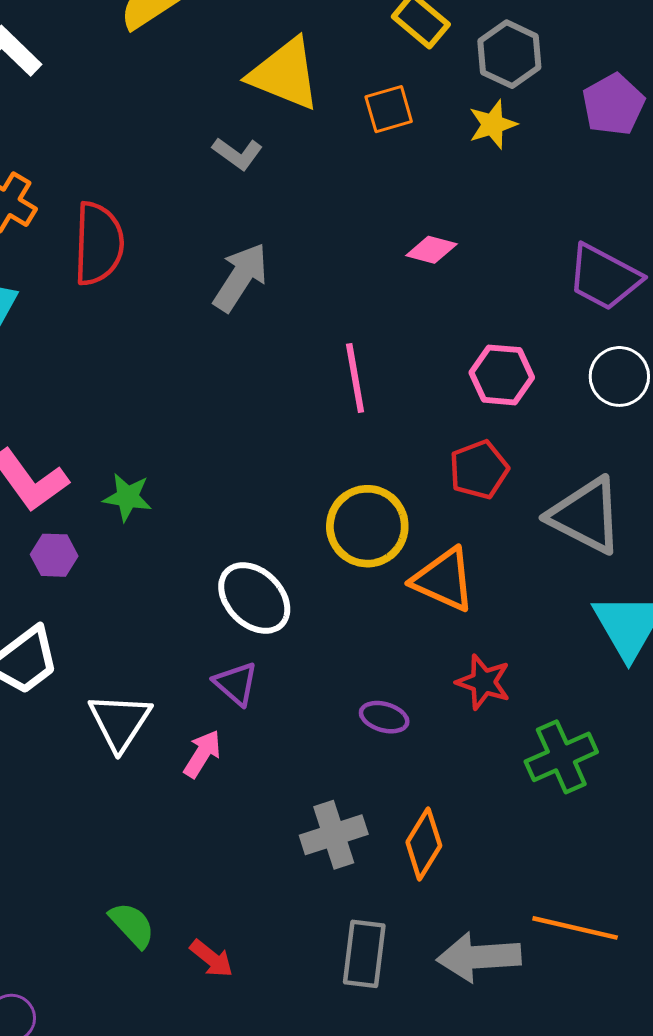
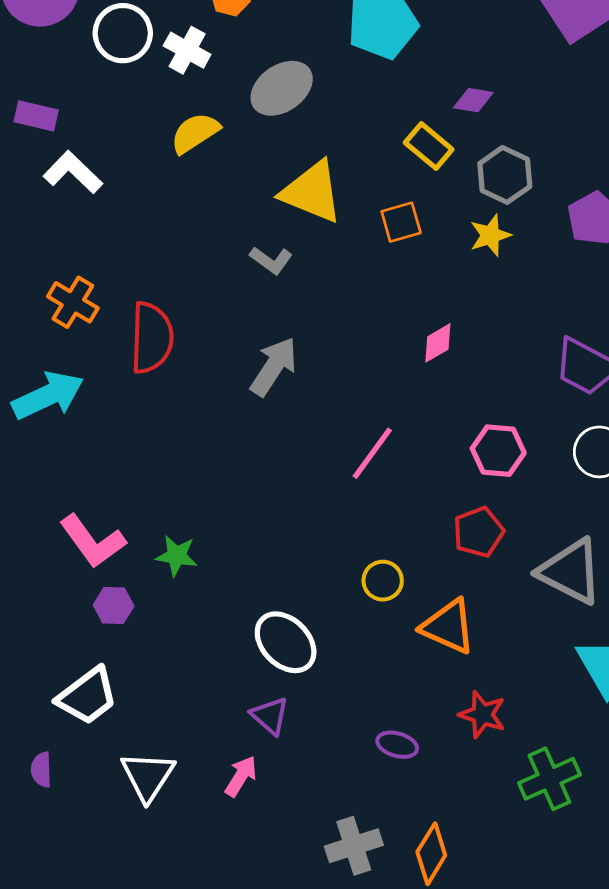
pink diamond: (431, 250) -> (438, 343), turned -45
pink line: (355, 378) -> (372, 453), turned 46
yellow circle: (367, 526) -> (383, 581), size x0.6
white triangle: (120, 722) -> (148, 776), moved

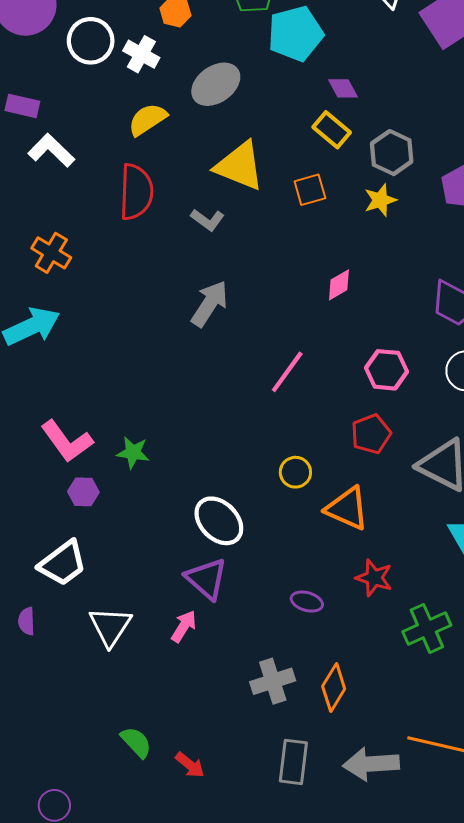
purple diamond: (473, 100) -> (343, 88), moved, turned 52
red semicircle: (152, 338) -> (136, 192), moved
purple triangle: (270, 716) -> (206, 579), size x1.4

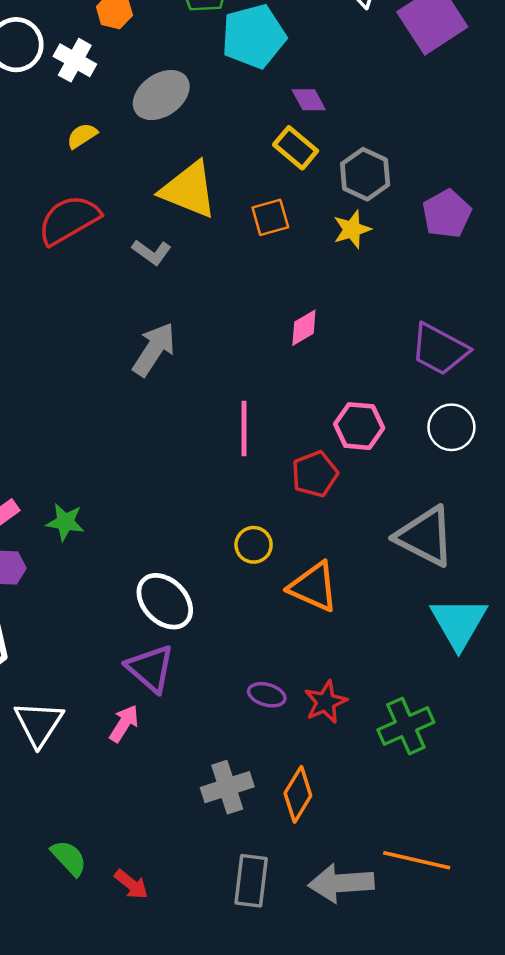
yellow semicircle: (148, 119) -> (82, 136), size x0.7
red semicircle: (136, 192) -> (69, 220), turned -122
pink line: (287, 372) -> (244, 428), turned -36
red pentagon: (371, 434) -> (315, 474), moved
red star: (374, 578) -> (326, 702), moved, turned 30

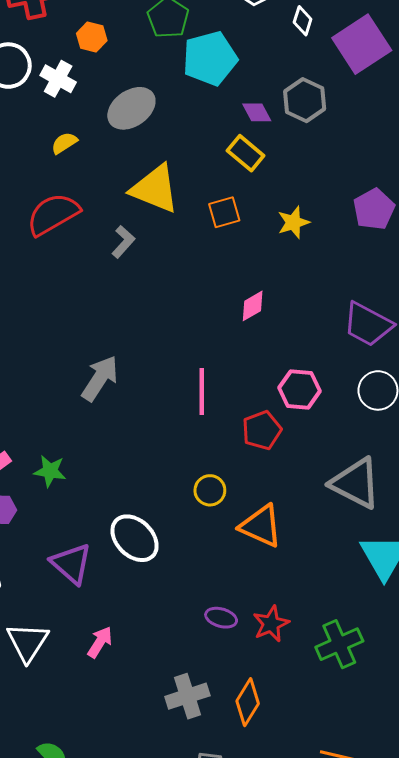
gray hexagon: (365, 174) -> (305, 100), moved
gray L-shape: (152, 252) -> (123, 242), turned -84
gray arrow: (154, 349) -> (100, 378), moved
purple triangle: (150, 668) -> (71, 564), moved

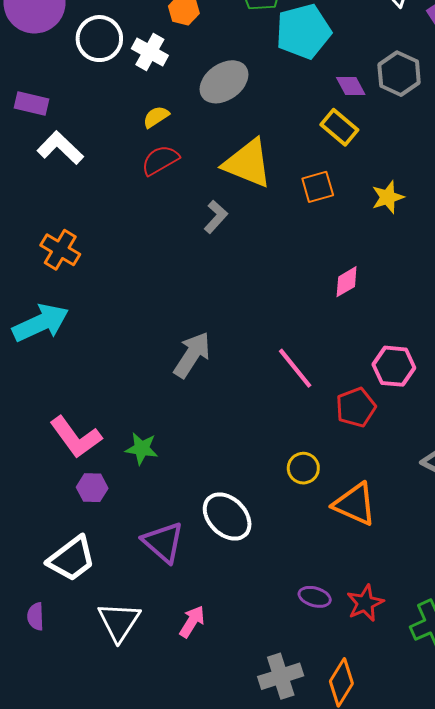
red semicircle: (53, 214) -> (160, 160), moved, size x0.7
pink line: (202, 392) -> (295, 368), turned -39

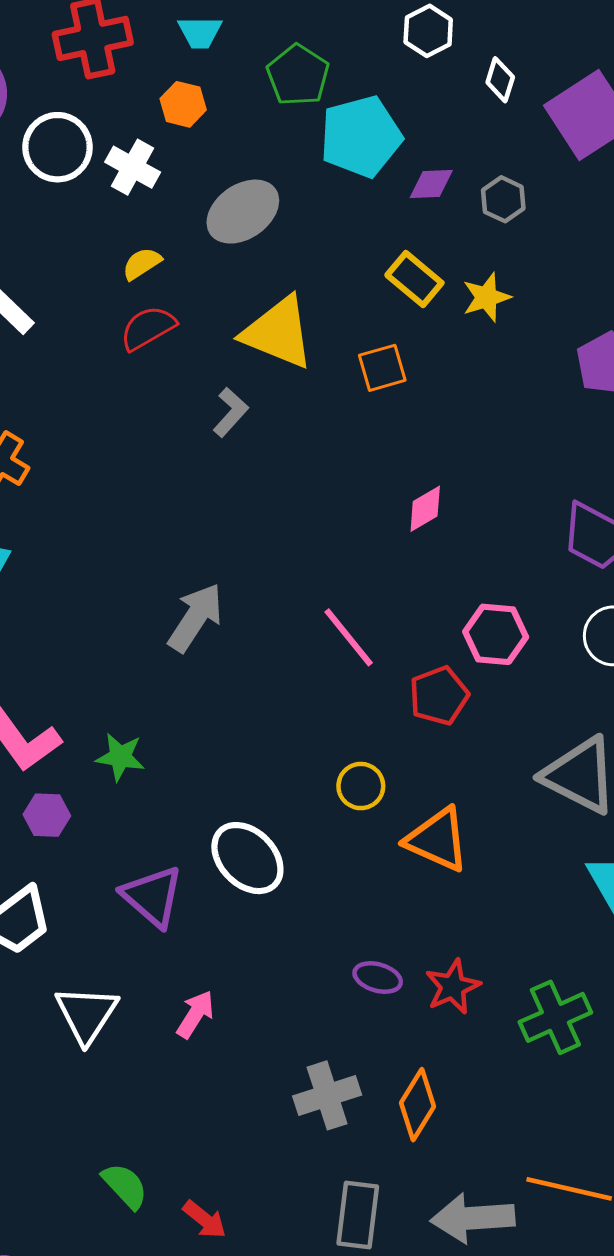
gray hexagon: (399, 74) -> (503, 199), size x0.7
purple diamond: (351, 86) -> (431, 184), moved, turned -64
yellow star: (388, 197) -> (486, 297), moved

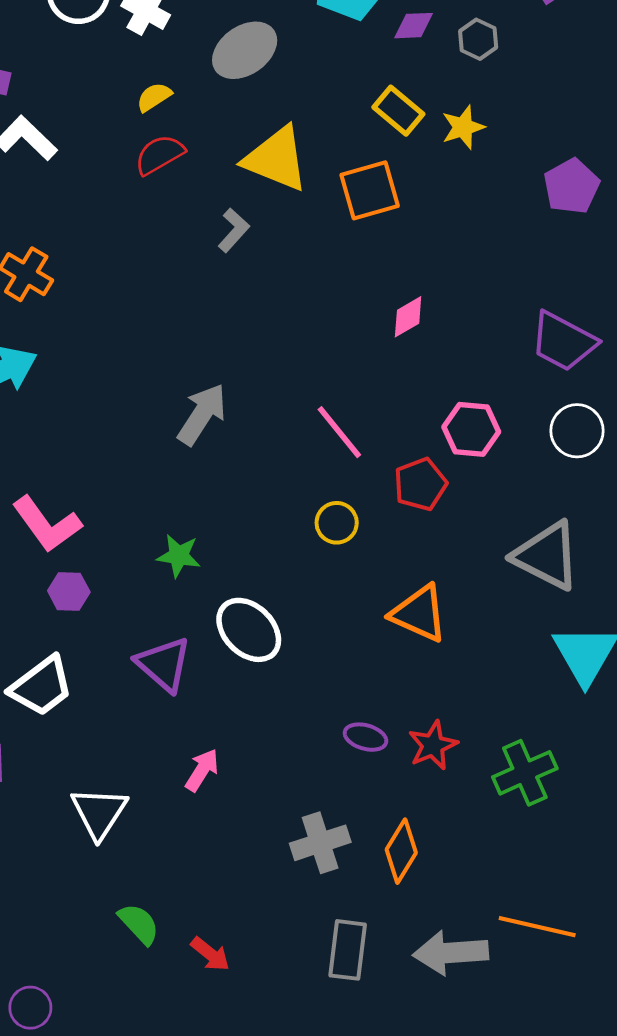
orange square: (382, 368) -> (370, 190), size x1.4
green star: (120, 757) -> (179, 556), moved
yellow circle: (361, 786) -> (337, 523), moved
white triangle: (87, 1014) -> (99, 813), moved

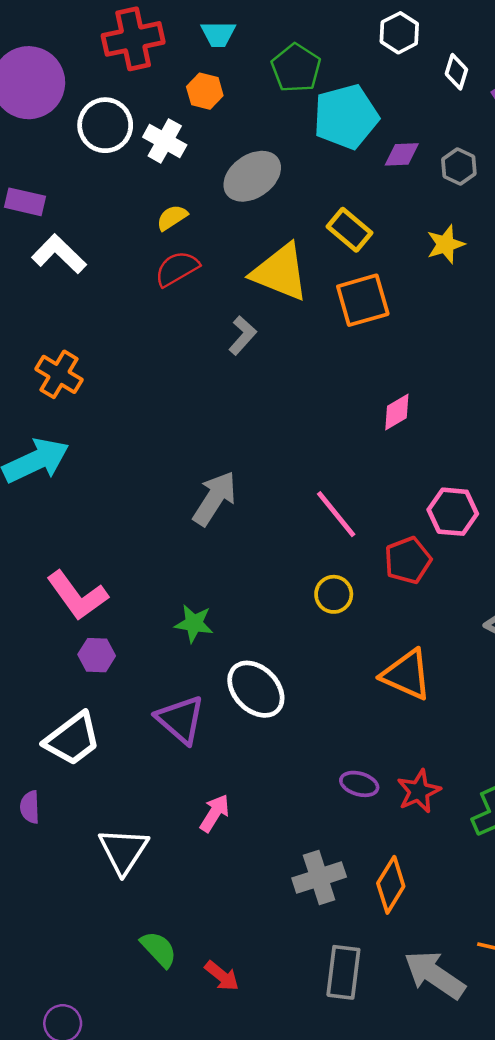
yellow rectangle: (398, 111) -> (349, 230), moved
gray arrow: (451, 953) -> (435, 975), turned 38

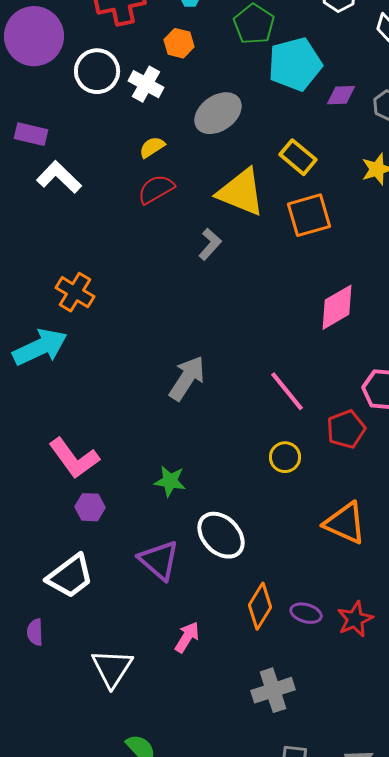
orange cross: (59, 374) -> (75, 292), moved
pink diamond: (397, 412) -> (337, 307), size x1.5
orange diamond: (391, 885) -> (260, 606), moved

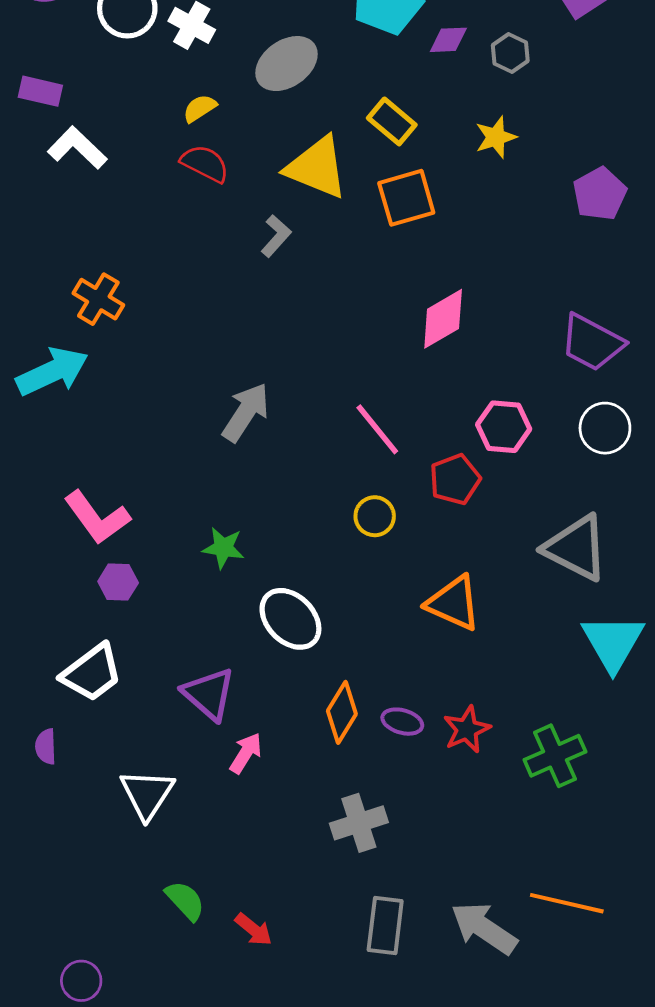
red semicircle: (156, 189) -> (205, 164), turned 57
purple triangle: (159, 560) -> (209, 694), moved

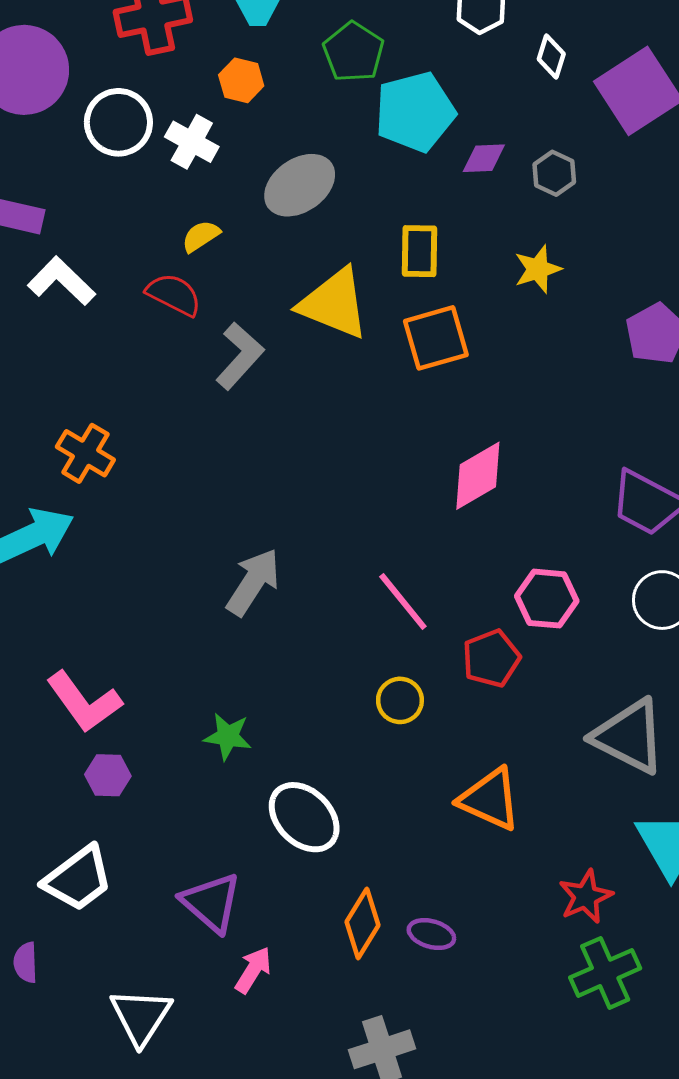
yellow rectangle: (392, 121) -> (419, 251), turned 51
red semicircle: (205, 164) -> (174, 295), moved
gray L-shape: (276, 236) -> (240, 356), moved, size x1.4
red star: (467, 729) -> (586, 897), moved

